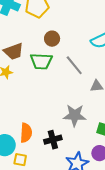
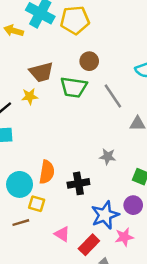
gray star: (75, 115) -> (108, 157), size x0.6

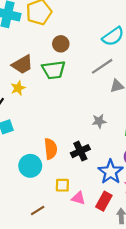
gray line: (113, 96) -> (102, 66), moved, turned -75
yellow square: (37, 204) -> (62, 185), moved
brown line: (21, 223) -> (38, 211), moved

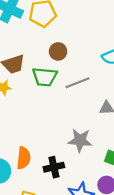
gray line: (102, 66) -> (77, 83), moved
gray star: (99, 121) -> (80, 140), size x1.5

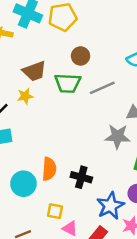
gray star: (80, 140) -> (117, 136), moved
black cross: (54, 167) -> (81, 177), turned 30

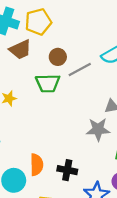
brown trapezoid: (34, 71) -> (20, 50), moved
gray line: (102, 88) -> (80, 69), moved

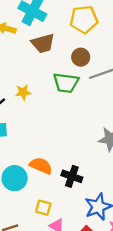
yellow pentagon: (38, 22) -> (84, 19), moved
orange semicircle: (37, 165) -> (41, 166), turned -75

